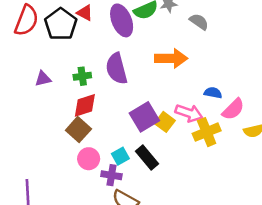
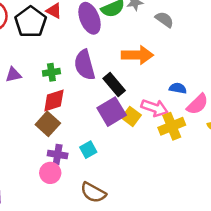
black rectangle: (147, 157) -> (114, 85), moved
pink circle: (89, 159) -> (50, 173), moved
purple cross: (111, 175) -> (58, 154), moved

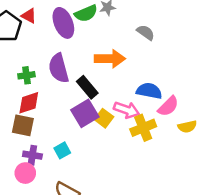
gray semicircle: (164, 19) -> (146, 32), moved
blue semicircle: (178, 88) -> (149, 91), size x1.5
brown square: (48, 124) -> (23, 125), turned -30

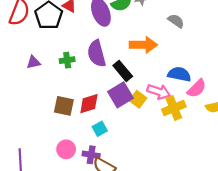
red diamond: (29, 103) -> (89, 104), moved
purple cross: (32, 155) -> (91, 155), moved

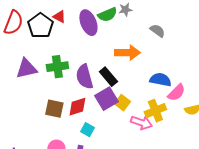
purple semicircle: (97, 54) -> (84, 77), moved
green cross: (67, 60) -> (57, 67), size x1.5
purple triangle: (33, 62) -> (26, 69), size x1.6
pink arrow: (159, 92) -> (141, 123), moved
cyan square: (100, 129) -> (87, 130), turned -32

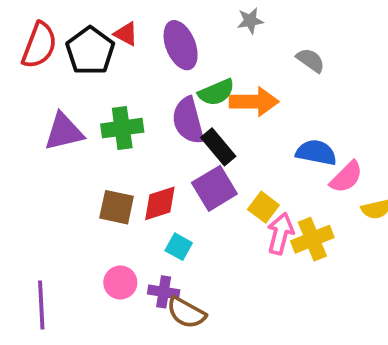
green semicircle: (107, 15) -> (216, 92), moved
purple semicircle: (84, 77) -> (188, 121), moved
yellow square: (122, 103) -> (263, 207), moved
yellow cross: (155, 111) -> (312, 239), moved
pink arrow: (141, 123) -> (280, 234), turned -95

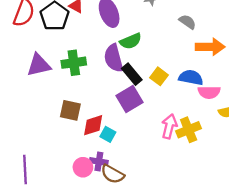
orange arrow: (254, 102) -> (210, 47), moved
pink semicircle: (346, 177) -> (209, 92), turned 45
red diamond: (160, 203) -> (93, 125), moved
yellow square: (263, 207) -> (159, 76), moved
pink circle: (120, 282) -> (83, 167), moved

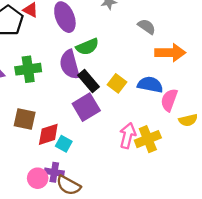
pink semicircle: (209, 92) -> (169, 100), turned 110

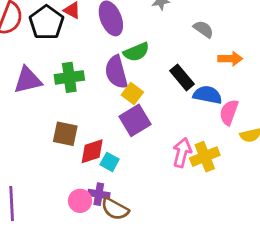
orange arrow: (170, 53) -> (230, 59), size x0.7
black rectangle: (89, 81) -> (182, 77), moved
yellow square: (117, 83) -> (132, 94), moved

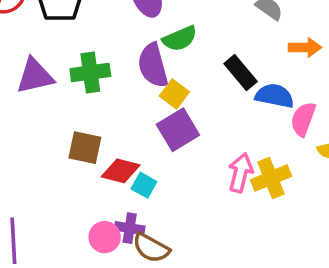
red diamond: (92, 151) -> (121, 171), turned 32

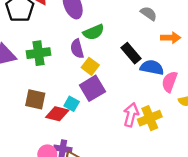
purple semicircle: (153, 65) -> (77, 49), size x0.7
cyan square: (144, 185) -> (72, 104), moved

